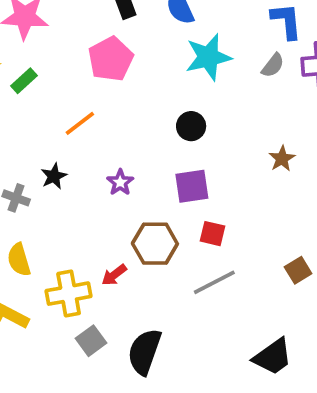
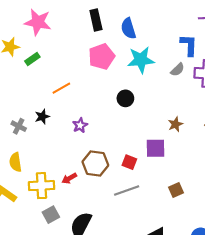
pink pentagon: (111, 59) -> (102, 56), moved
purple square: (192, 186) -> (155, 148), moved

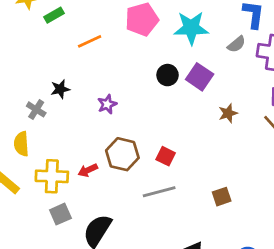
orange line: (61, 88) -> (90, 41), moved
gray cross: (19, 126) -> (36, 109), moved
purple square: (155, 148) -> (200, 77), moved, turned 30

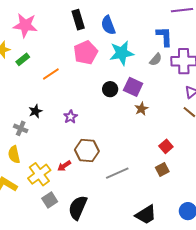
brown star: (228, 113) -> (141, 109), moved
red square: (166, 156) -> (166, 146), moved, turned 32
yellow cross: (52, 176) -> (39, 174), turned -30

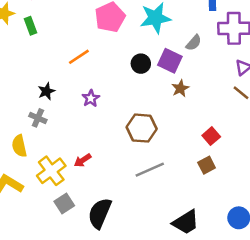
green rectangle: (23, 59) -> (30, 26), turned -72
gray semicircle: (156, 60) -> (194, 43), moved
orange line: (51, 74) -> (79, 57), moved
gray cross: (21, 128) -> (38, 118), moved
brown hexagon: (87, 151) -> (142, 128), moved

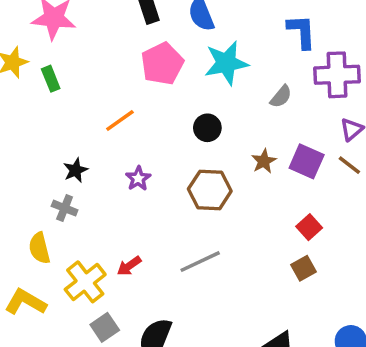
purple square: (170, 61) -> (307, 161), moved
brown hexagon: (142, 128) -> (210, 190), moved
gray line: (150, 170) -> (200, 262), moved

